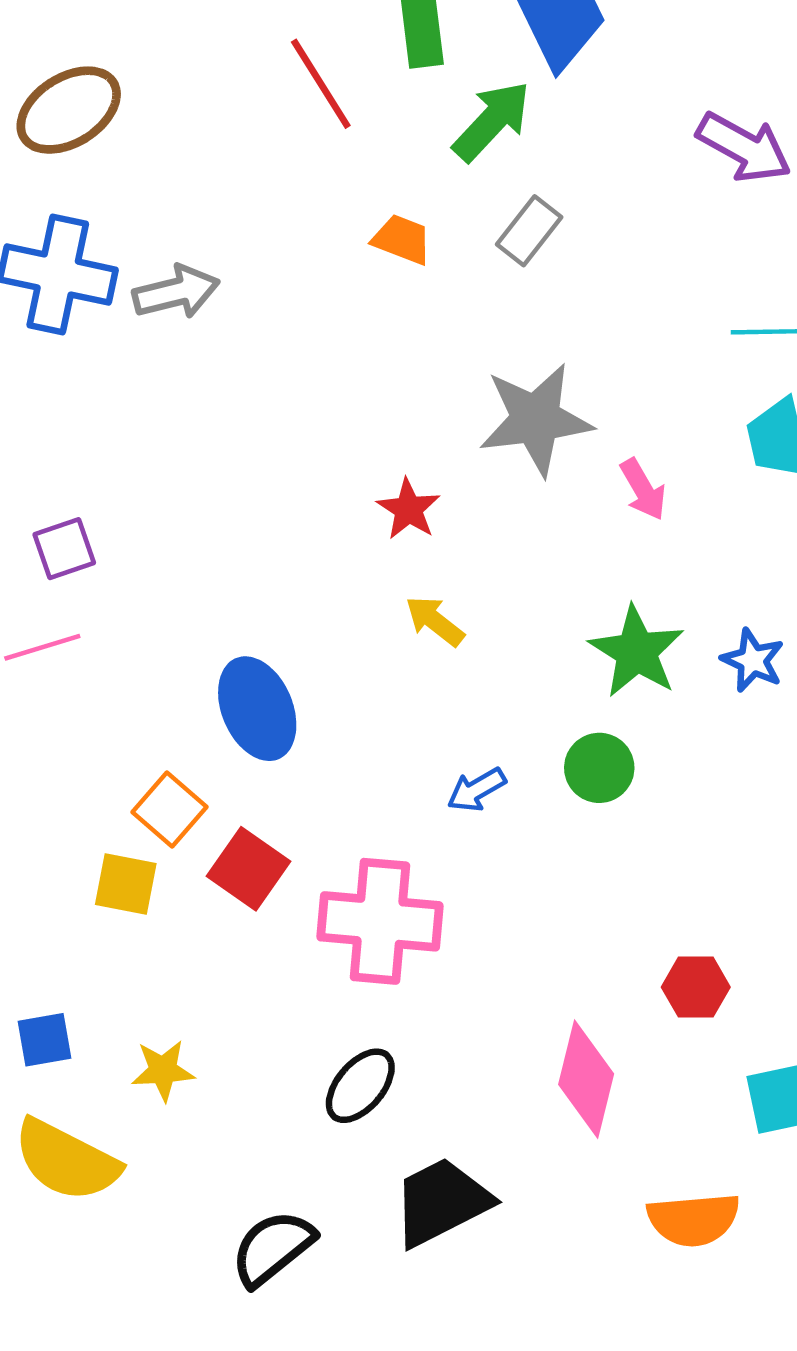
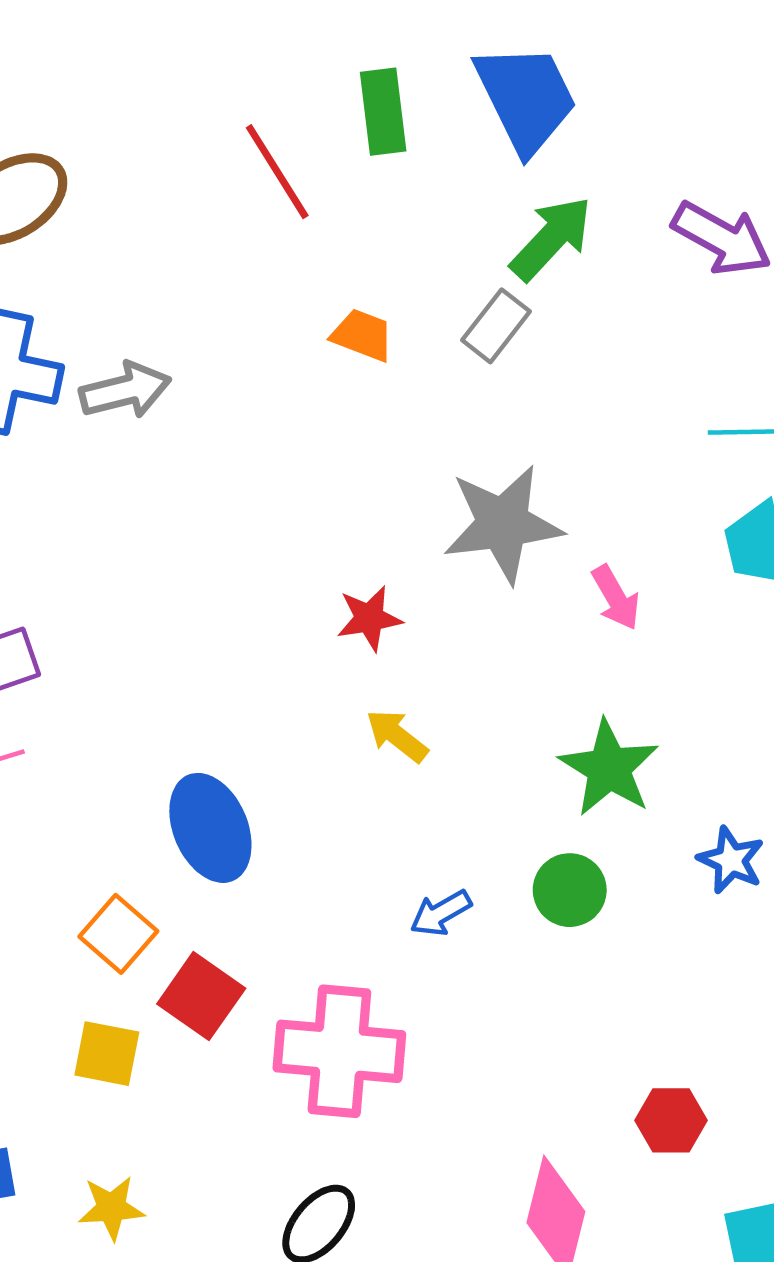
green arrow: (492, 121) -> (551, 238), moved
red star: (408, 509) -> (369, 618), turned 30
blue star: (753, 660) -> (731, 860), moved
yellow square: (126, 884) -> (107, 1054), moved

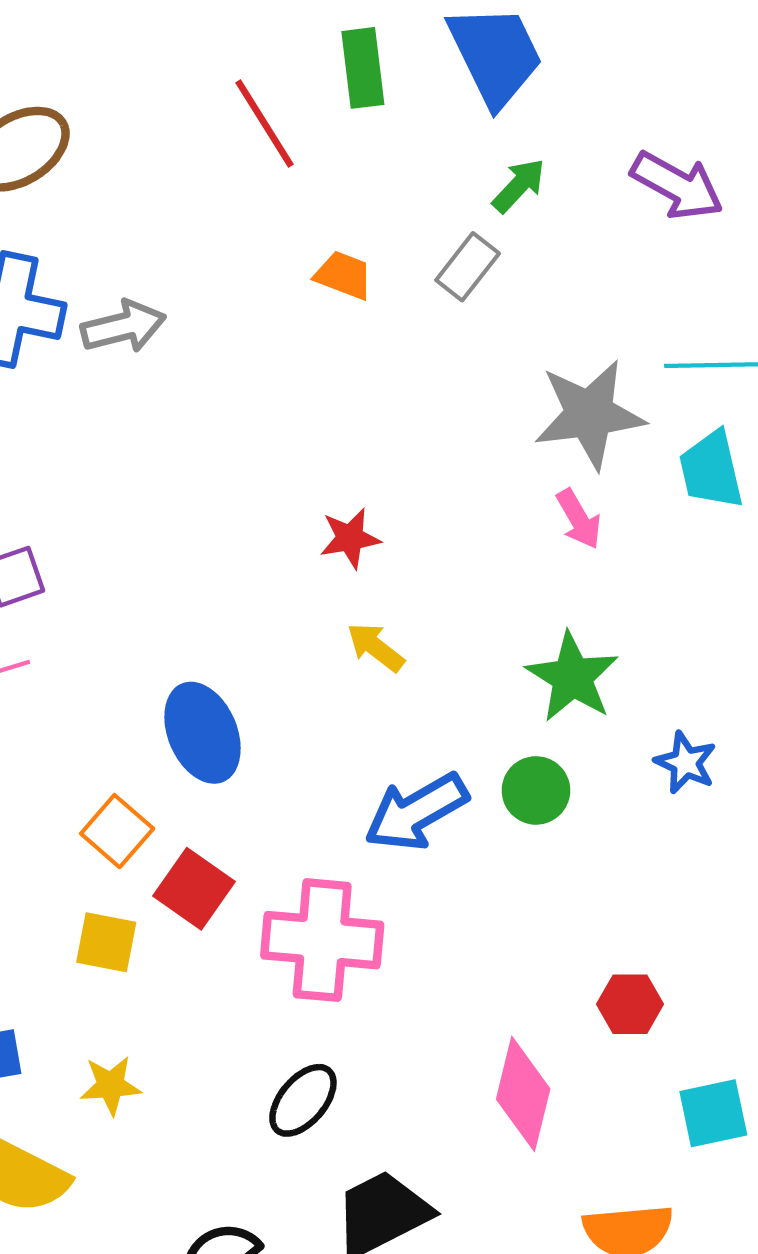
green arrow: (551, 238) -> (519, 186), size x0.7
gray star: (503, 524) -> (589, 414), moved
blue arrow: (441, 913) -> (416, 812), size x1.8

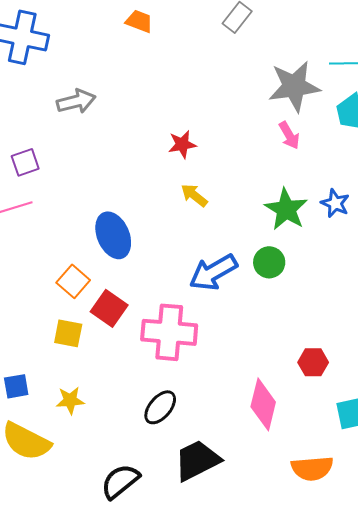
orange trapezoid: (344, 275) -> (139, 21), moved
gray arrow: (123, 327) -> (76, 101), moved
blue star: (686, 763) -> (335, 203), moved

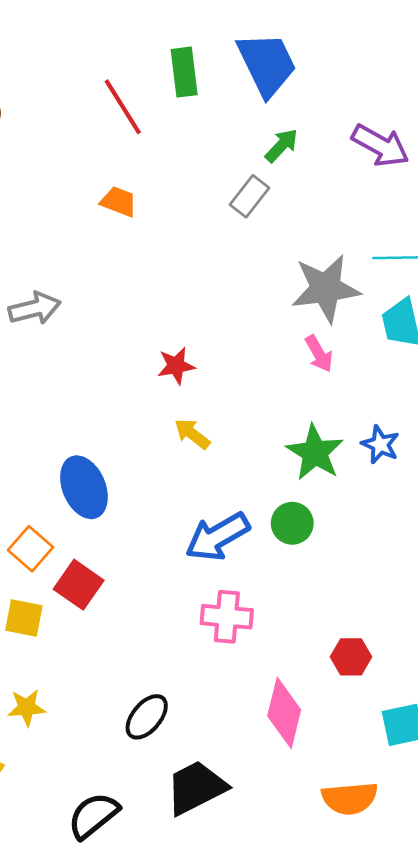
pink cross: (169, 332) -> (227, 617), moved, size x0.7

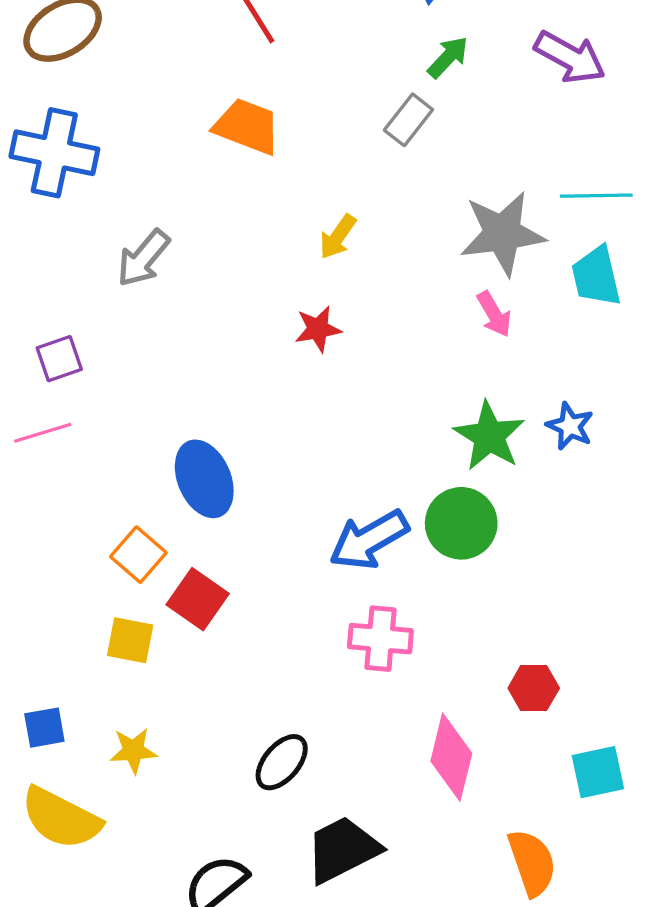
orange trapezoid: (119, 202) -> (247, 126), size x1.5
gray arrow: (35, 308) -> (143, 258), turned 144
yellow arrow: (192, 434) -> (338, 237), moved, turned -93
green circle: (292, 523) -> (461, 523), size x1.4
orange semicircle: (350, 798) -> (532, 863), turned -104

